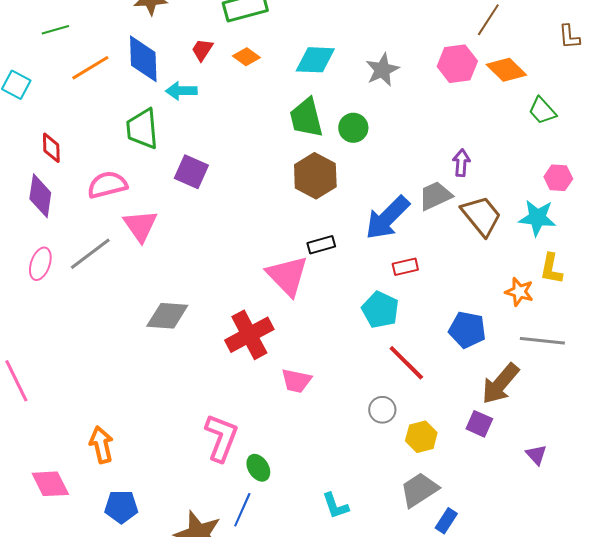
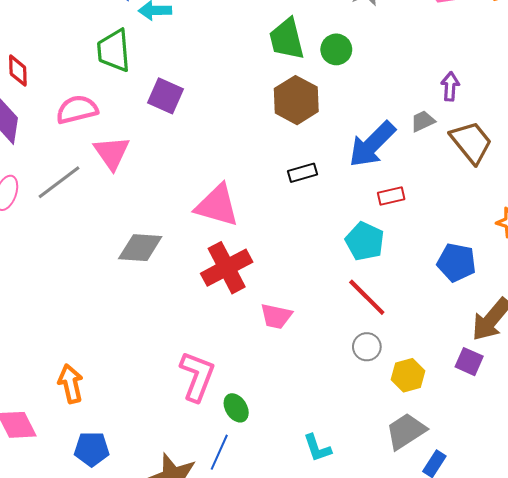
gray trapezoid: (435, 196) -> (423, 121), size x0.7
pink triangle: (287, 276) -> (217, 205), moved, turned -30
red line: (406, 363) -> (367, 297), moved

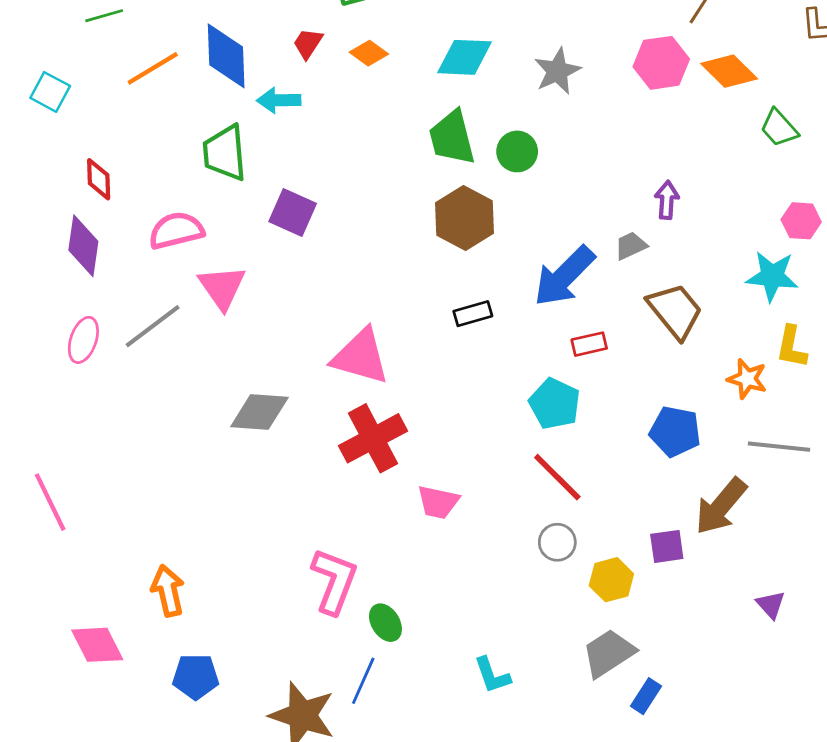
brown trapezoid: (471, 142) -> (675, 311), moved
purple square: (469, 362) -> (667, 546), moved, turned -32

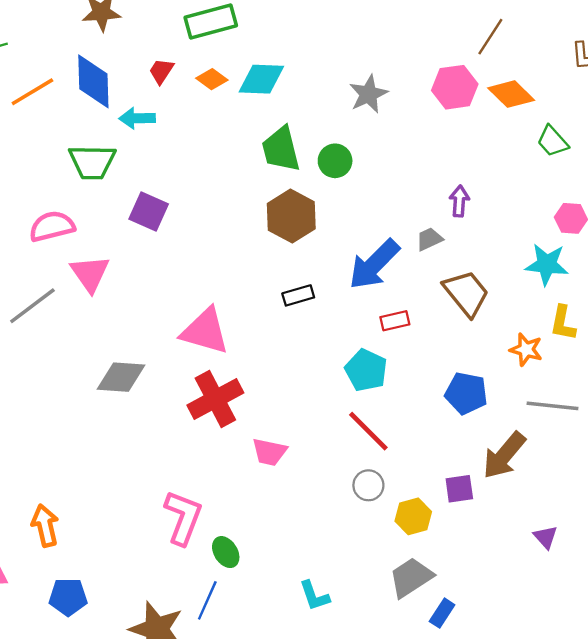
cyan diamond: (464, 57) -> (261, 79), moved
green trapezoid: (225, 153) -> (92, 162), turned -84

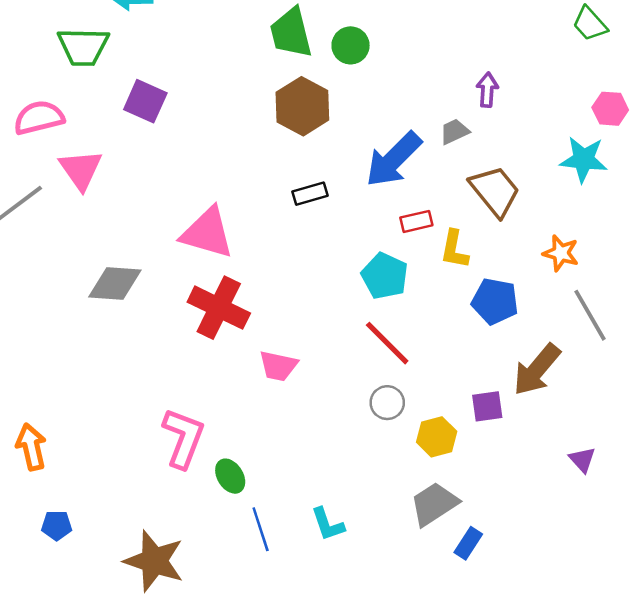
yellow L-shape: (563, 323) -> (454, 249), moved
red cross: (215, 399) -> (219, 308), turned -36
gray line: (553, 406) -> (590, 315), turned 54
blue pentagon: (68, 597) -> (57, 525), size x0.7
blue line: (207, 600) -> (261, 529), moved, turned -42

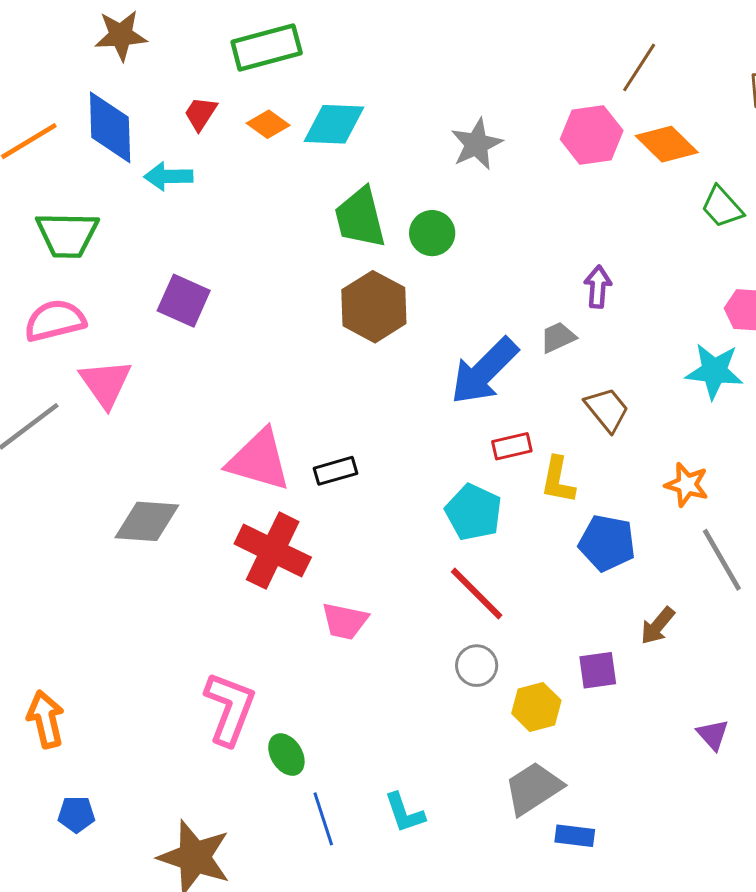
green trapezoid: (83, 47) -> (67, 235), moved
brown trapezoid: (495, 191) -> (607, 409), size x0.7
black rectangle: (310, 194) -> (336, 471), moved
brown arrow: (537, 370) -> (658, 626), size x0.6
blue rectangle: (468, 543) -> (575, 836), turned 64

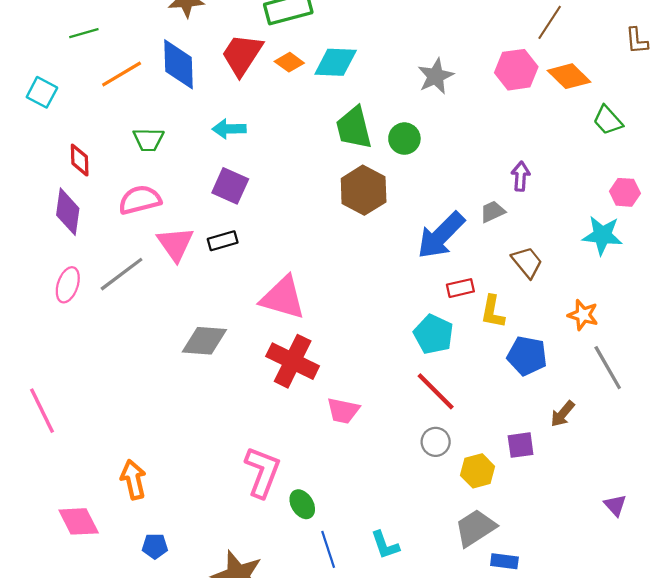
red trapezoid: (201, 113) -> (242, 55), size x1.8
cyan arrow: (168, 176) -> (229, 129), moved
green trapezoid: (67, 235) -> (148, 140), size x0.7
black rectangle: (336, 471) -> (223, 241), moved
purple triangle: (713, 735) -> (615, 505), moved

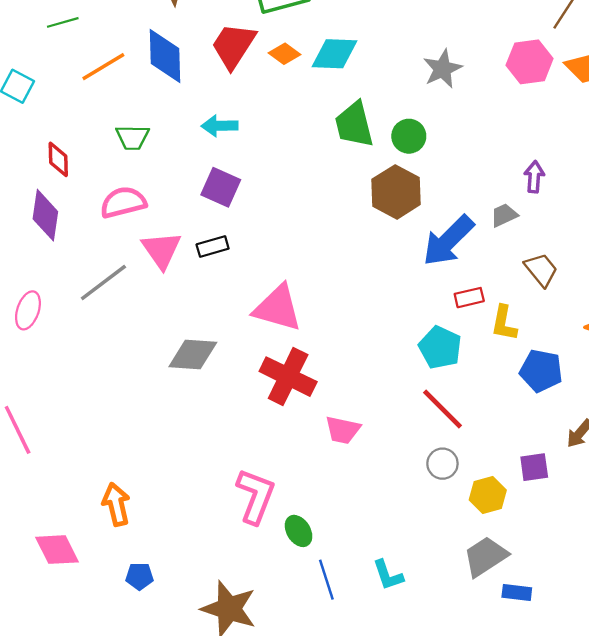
brown hexagon: (364, 190) -> (396, 192), moved
pink ellipse: (68, 285) -> (28, 310), moved

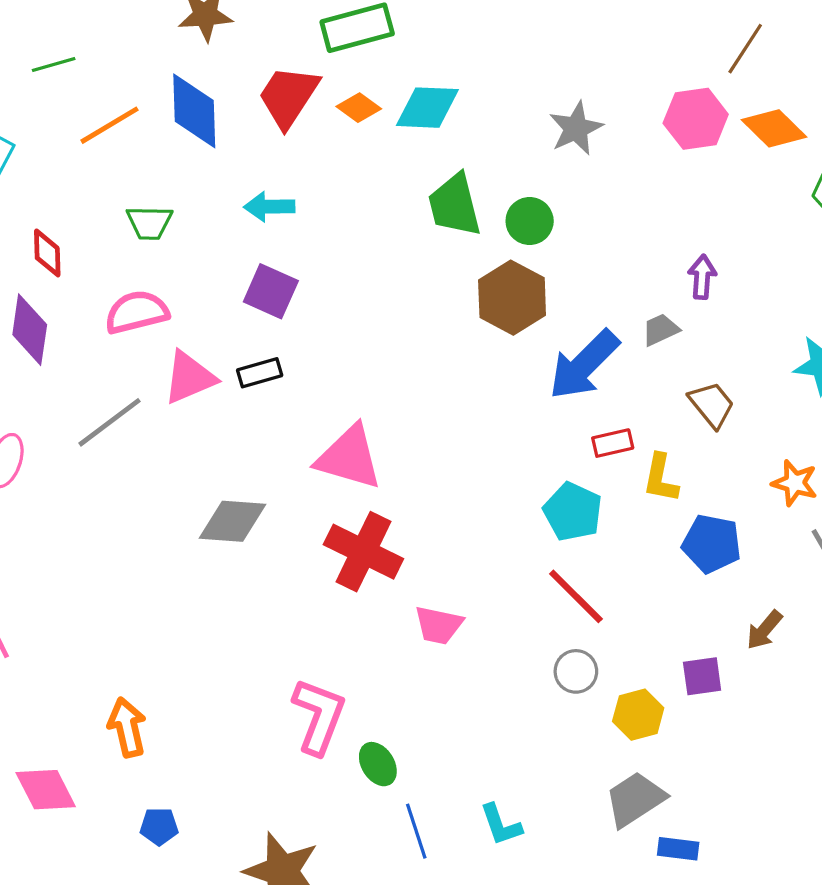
pink triangle: (161, 250) -> (189, 378), turned 42

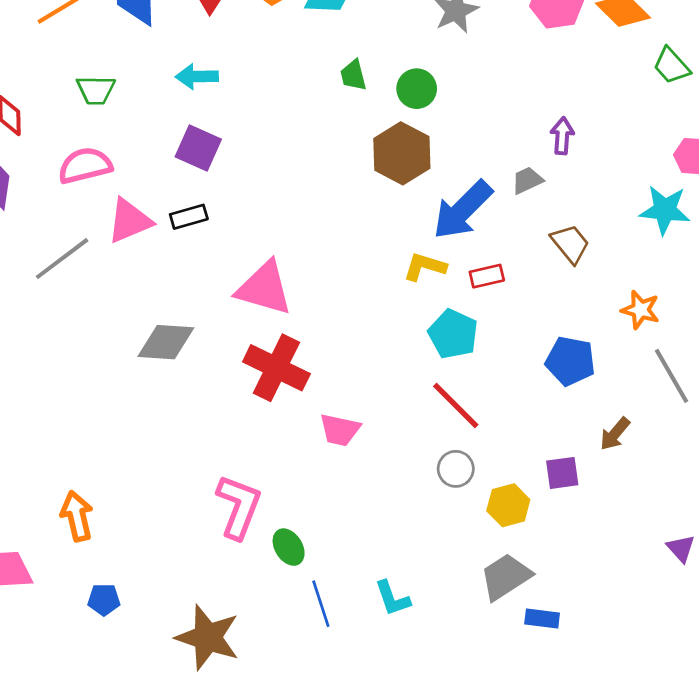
green trapezoid: (455, 205) -> (353, 75), size x0.6
yellow L-shape: (661, 478) -> (425, 267), moved, turned 96

